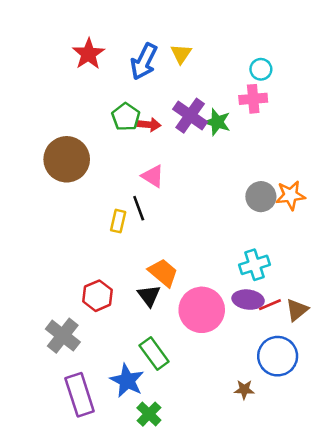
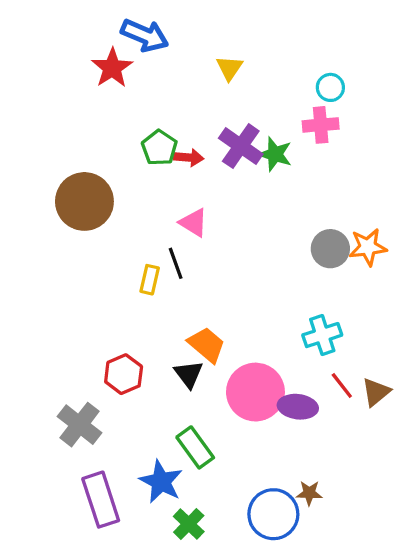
blue arrow: (144, 62) -> (145, 35), moved, turned -93
purple ellipse: (248, 300) -> (298, 407), moved
red line: (270, 305) -> (342, 386), turned 75
blue circle: (278, 356) -> (273, 514), moved

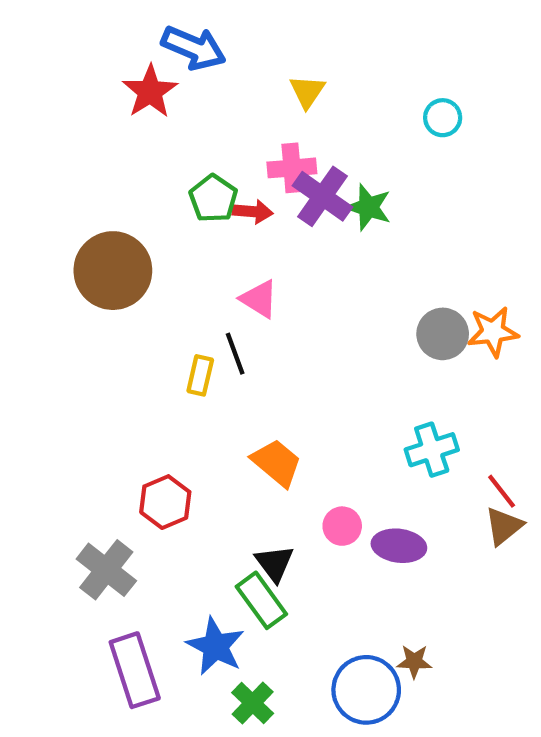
pink cross: (321, 125) -> (292, 168), moved
black triangle: (189, 374) -> (274, 563), moved
red line: (342, 386) -> (502, 491), moved
pink circle: (255, 392) -> (342, 526), size x0.5

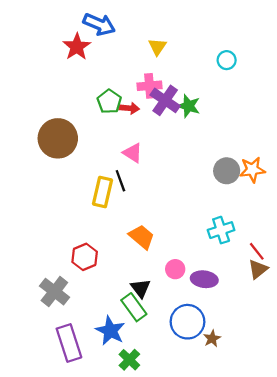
yellow rectangle: (200, 375) -> (103, 192), size x1.5
brown star: (414, 661) -> (212, 338), turned -30
blue circle: (366, 690) -> (187, 322), moved

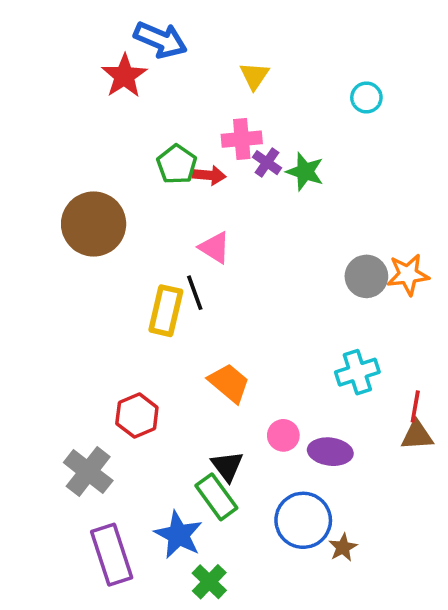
purple cross: (165, 100) -> (267, 163), size x0.6
red line: (257, 251) -> (415, 406), turned 48
brown triangle: (258, 269) -> (417, 435), turned 35

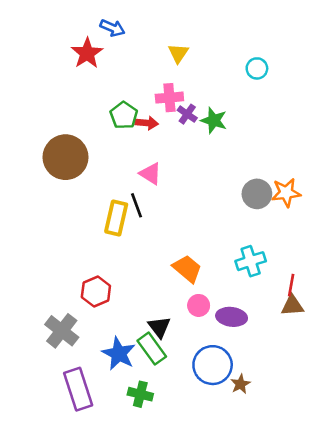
blue arrow: (160, 40) -> (112, 28), size x0.7
orange trapezoid: (229, 383) -> (187, 269), moved
blue star: (179, 535) -> (119, 354), moved
green cross: (209, 582) -> (140, 394), moved, turned -30

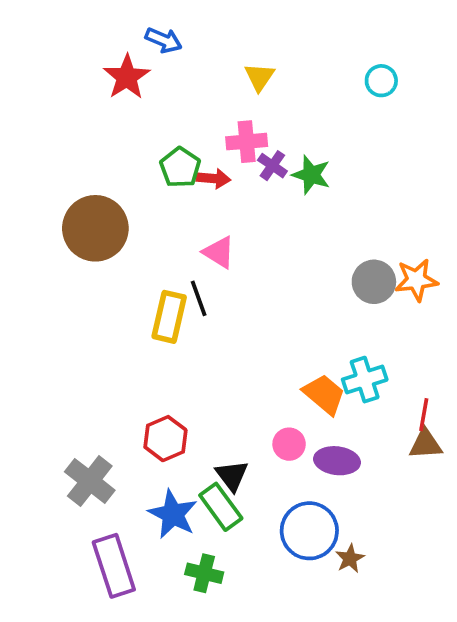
cyan circle: (257, 68) -> (381, 81), moved
orange trapezoid: (187, 269) -> (324, 394), moved
red hexagon: (96, 292) -> (165, 439), moved

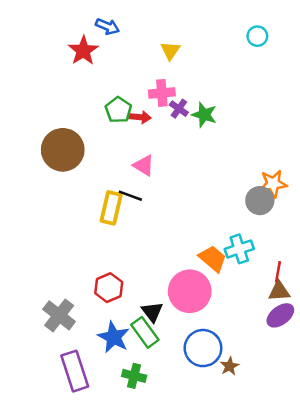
cyan circle: (381, 81) -> (257, 36), moved
gray circle: (374, 282) -> (260, 201), moved
black line: (199, 298) -> (130, 196), turned -50
pink circle: (289, 444) -> (190, 291), size x2.0
purple ellipse: (337, 461) -> (280, 315), moved, turned -44

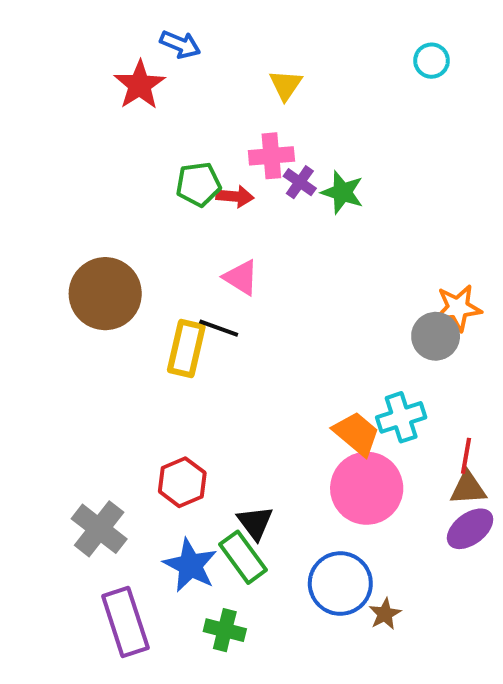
green pentagon: (118, 110) -> (198, 184), turned 30
brown circle: (63, 150) -> (105, 294), moved
pink circle: (190, 291) -> (367, 488), moved

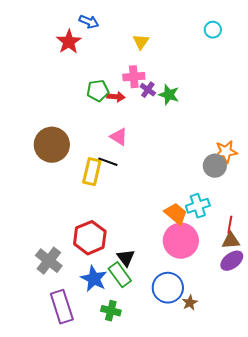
red hexagon: (182, 482) -> (90, 238), size x1.4

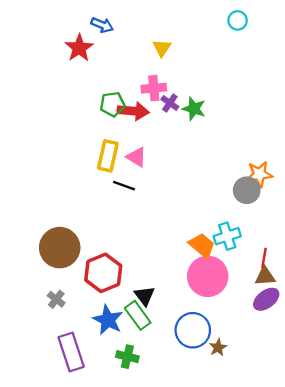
cyan circle: (213, 30) -> (238, 20), moved
red arrow: (116, 97) -> (133, 111), size x1.5
brown circle: (52, 145) -> (60, 248), moved
yellow rectangle: (92, 172) -> (108, 156), moved
gray cross: (49, 261) -> (56, 299), size x0.6

